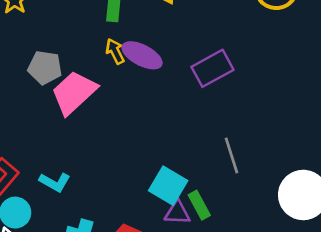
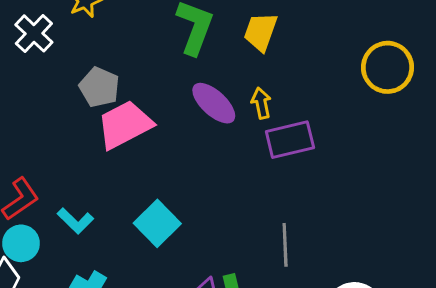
yellow arrow: (115, 51) -> (261, 103), moved
cyan square: (168, 186) -> (157, 223), moved

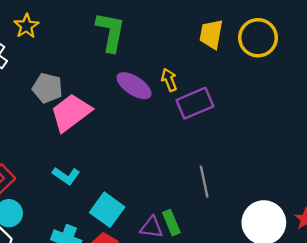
yellow trapezoid: (261, 32) -> (211, 34), moved
cyan L-shape: (75, 221) -> (66, 176), moved
cyan square: (157, 223) -> (107, 210), moved

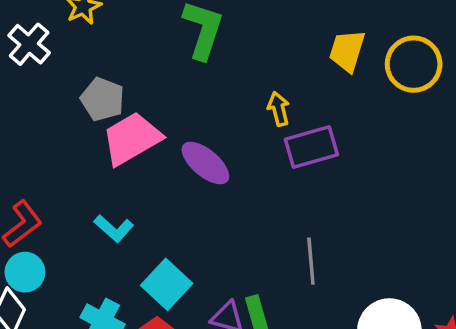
purple ellipse: (134, 86) -> (205, 163), moved

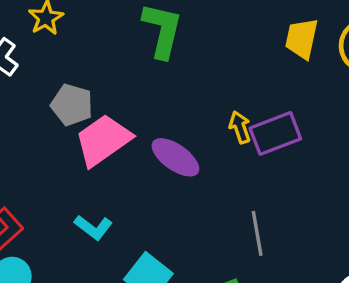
yellow arrow: (279, 109) -> (240, 127), moved
gray line: (311, 261) -> (257, 233), moved

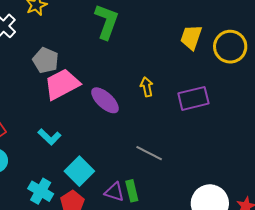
purple rectangle: (275, 133) -> (193, 98), moved
gray line: (257, 233) -> (149, 153), turned -60

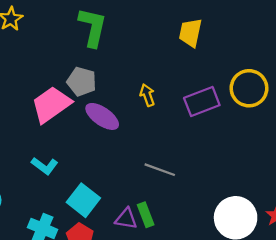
yellow circle: (230, 47) -> (249, 88), moved
gray pentagon: (46, 60) -> (82, 82), moved

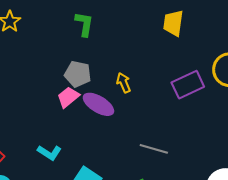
green L-shape: (93, 27) -> (84, 24), size x0.7
yellow arrow: (147, 95) -> (124, 83), moved
pink trapezoid: (51, 104) -> (68, 97), moved, size x0.6

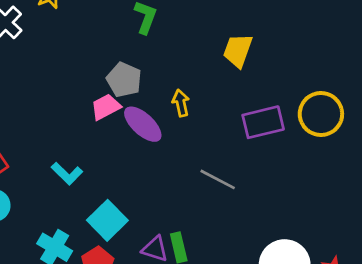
yellow trapezoid: (173, 23) -> (238, 50), moved
gray line: (154, 149) -> (218, 179), moved

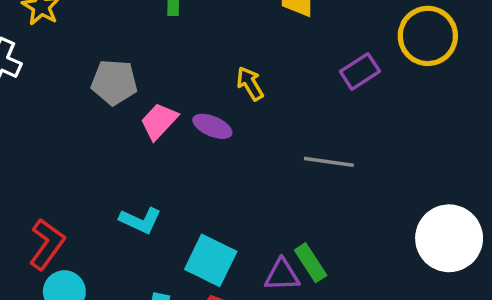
gray pentagon: (124, 80) -> (114, 82), moved
purple rectangle: (263, 122) -> (360, 71), size x0.7
purple ellipse: (143, 124) -> (212, 126), size x0.7

